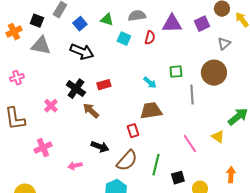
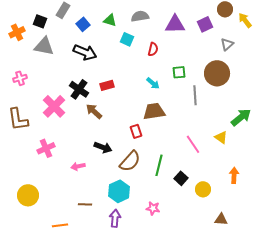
red semicircle: (150, 38) -> (153, 49), moved
pink cross: (51, 106) -> (54, 106), size x1.6
black square: (178, 178) -> (181, 178), turned -32

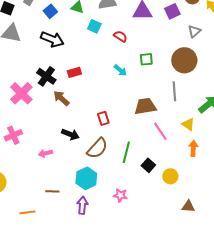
red semicircle: (153, 49) -> (120, 36), turned -72
gray line: (195, 95) -> (174, 91), moved
brown trapezoid: (154, 111) -> (145, 106), moved
orange arrow: (234, 175) -> (193, 148), moved

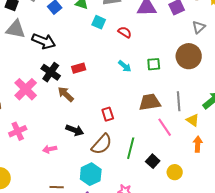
black arrow: (52, 39) -> (44, 41), moved
green square: (146, 59) -> (154, 64), moved
gray line: (174, 91) -> (179, 101), moved

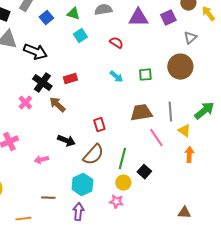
cyan square: (99, 22) -> (80, 36), moved, turned 32
pink cross: (26, 89) -> (25, 103), moved, size x0.6
yellow circle: (175, 172) -> (123, 183), moved

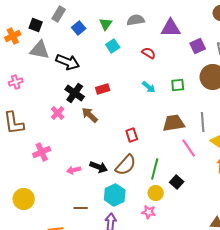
green triangle: (73, 14) -> (106, 24), turned 48
purple square: (168, 18) -> (198, 46), moved
black arrow: (66, 141) -> (99, 167), moved

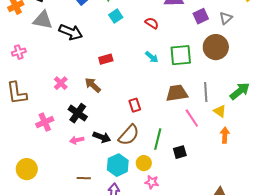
green square: (178, 85) -> (181, 55), size x1.6
black cross: (75, 93) -> (78, 113), moved
black square: (177, 182) -> (180, 152), turned 32
yellow circle: (156, 193) -> (144, 163), moved

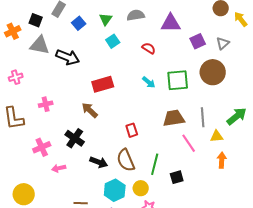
red rectangle: (106, 59) -> (103, 84), size x1.5
pink cross: (61, 83) -> (46, 104), moved, turned 32
yellow triangle: (220, 111) -> (217, 136), turned -40
brown semicircle: (129, 135) -> (126, 160), turned 115
pink arrow: (77, 140) -> (59, 168), moved

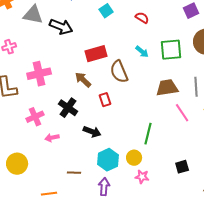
pink cross: (46, 104) -> (39, 74), size x1.6
red rectangle: (132, 130) -> (105, 100), moved
brown semicircle: (126, 160) -> (119, 72), moved
black square: (177, 177) -> (182, 167), moved

